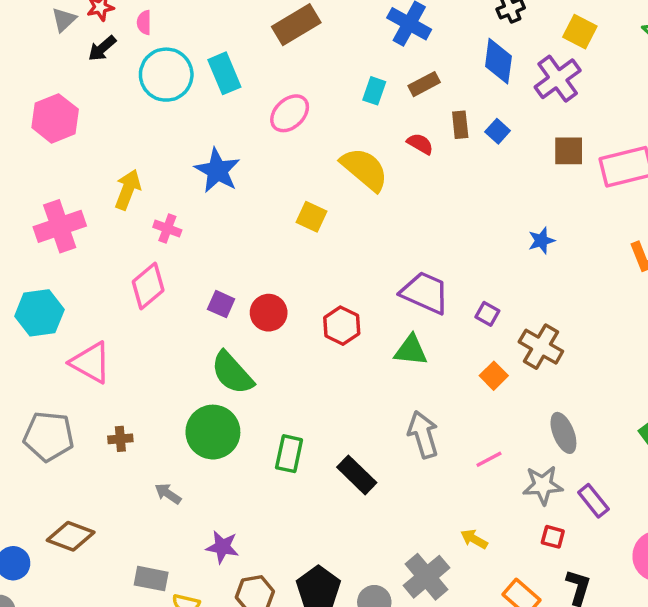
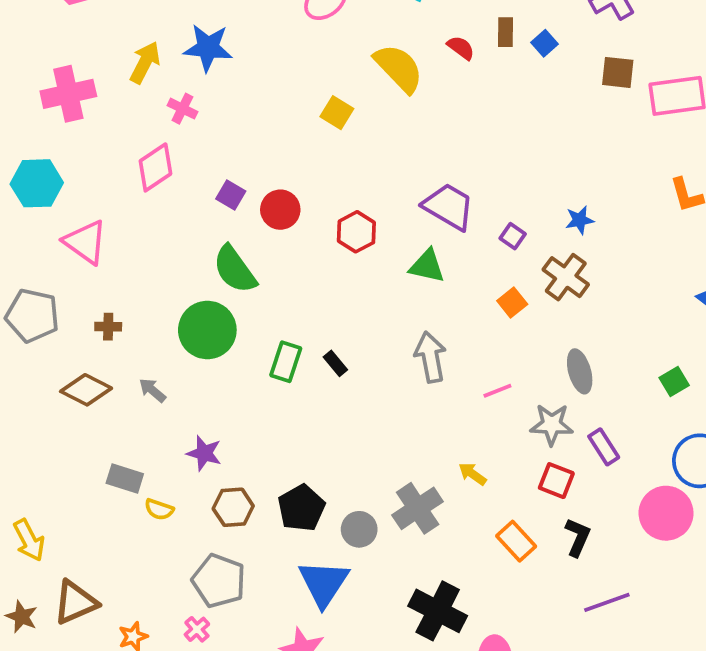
blue star: (217, 171) -> (208, 48), moved, turned -30
blue star: (541, 241) -> (580, 220), moved
black rectangle: (357, 475) -> (335, 363), moved, size x0.6
brown diamond: (71, 536) -> (86, 390), moved
red square: (553, 537) -> (556, 481), size x1.4

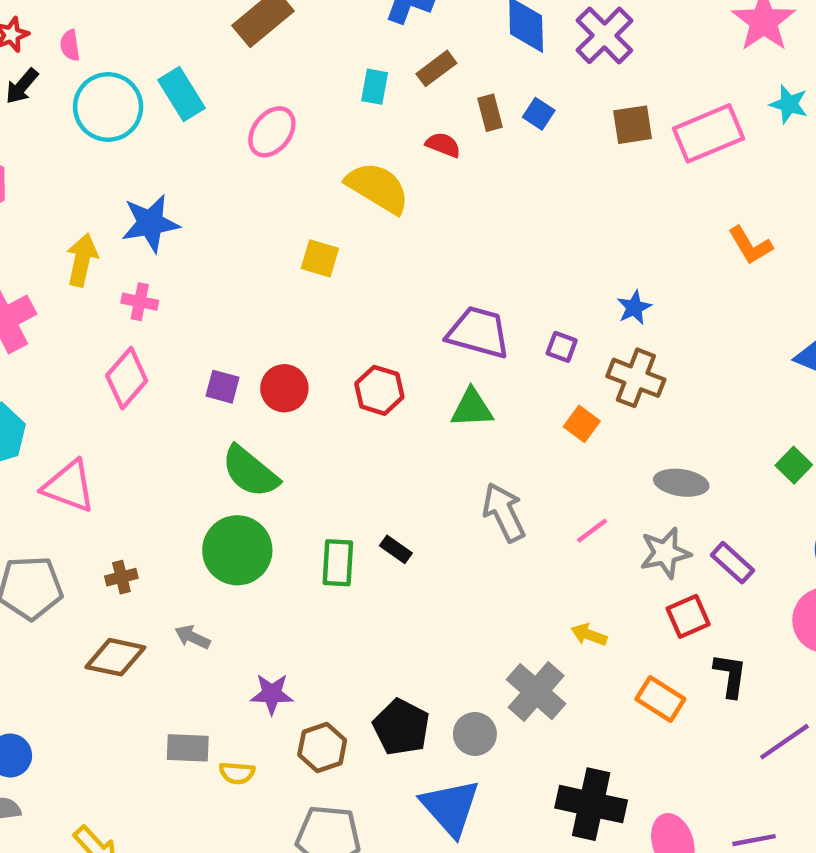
gray ellipse: (580, 371) -> (681, 483), turned -51
red square: (556, 481) -> (688, 616), turned -30

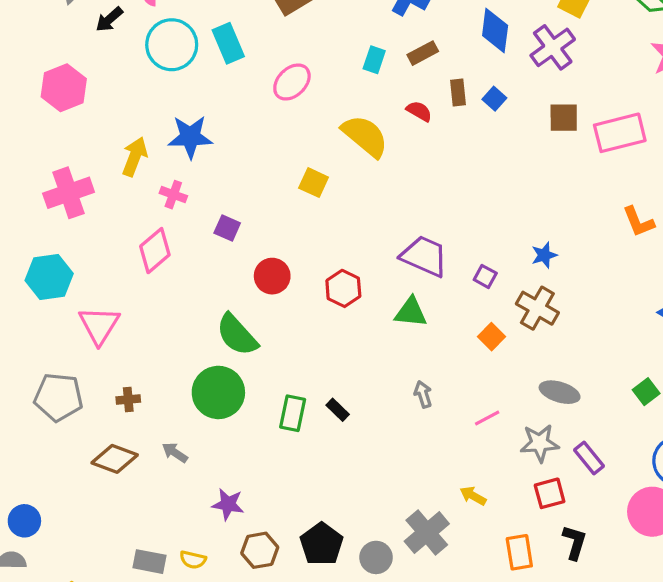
purple square: (222, 387) -> (227, 228), moved
pink triangle: (69, 486) -> (99, 325), turned 33
gray arrow: (504, 512) -> (423, 394), size x0.6
orange rectangle: (660, 699) -> (519, 552), turned 40
gray rectangle: (188, 748) -> (150, 562), moved

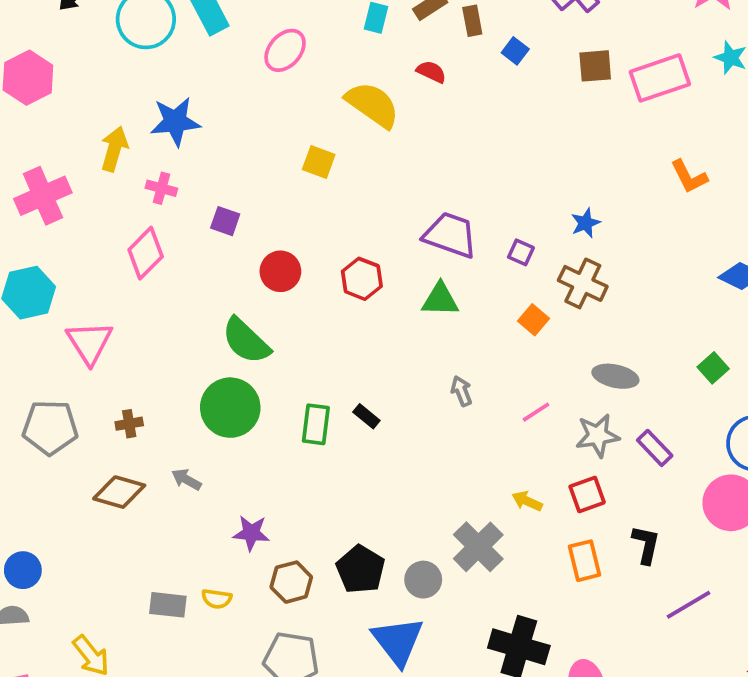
brown rectangle: (458, 93) -> (472, 21), moved
red square: (550, 493) -> (587, 495), moved

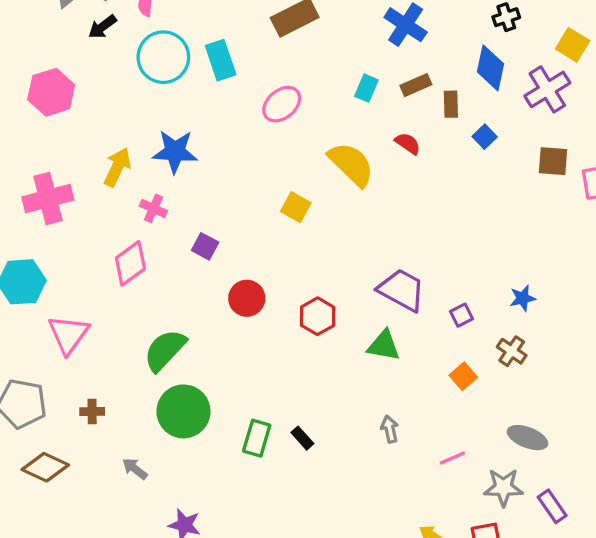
purple square: (521, 252) -> (462, 315), turned 30
brown cross: (583, 283) -> (512, 351), size x0.7
green semicircle: (246, 341) -> (165, 350), moved, turned 81
brown diamond: (119, 492) -> (45, 467), moved

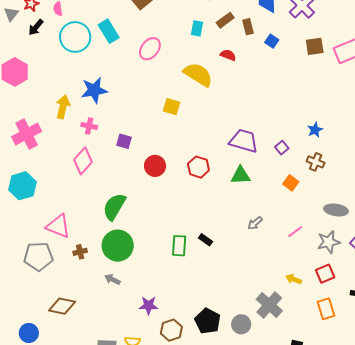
pink triangle: (68, 334) -> (58, 226), moved, turned -32
green circle: (183, 411) -> (118, 246), moved
gray arrow: (390, 429) -> (255, 223), turned -105
brown diamond: (45, 467) -> (62, 306), moved

